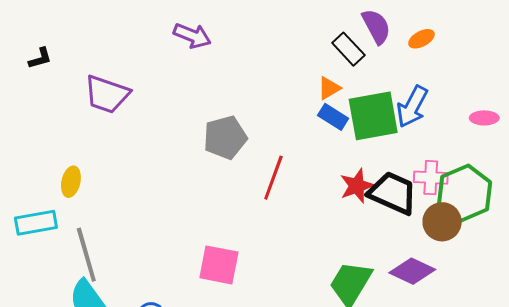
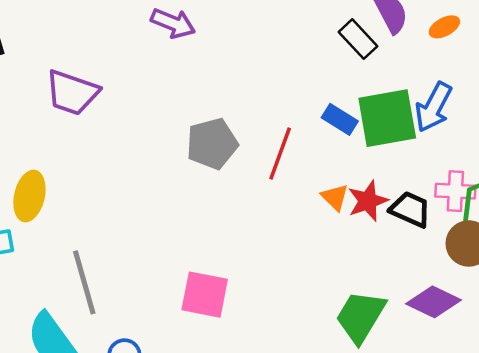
orange triangle: (329, 88) -> (335, 197), moved, turned -45
red line: (273, 178) -> (280, 153), moved
yellow ellipse: (71, 182) -> (29, 196), size x1.4
black trapezoid: (393, 193) -> (410, 209), size x0.7
gray line: (86, 255) -> (84, 282), moved

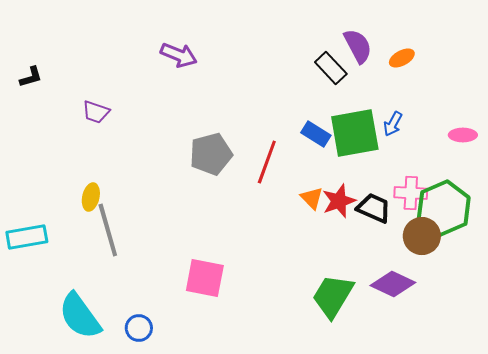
purple trapezoid: (72, 93) -> (96, 112), size x0.6
blue arrow: (433, 107) -> (393, 124), size x0.6
yellow ellipse: (29, 196) -> (91, 197), moved, size x0.7
gray line: (84, 282) -> (108, 230), moved

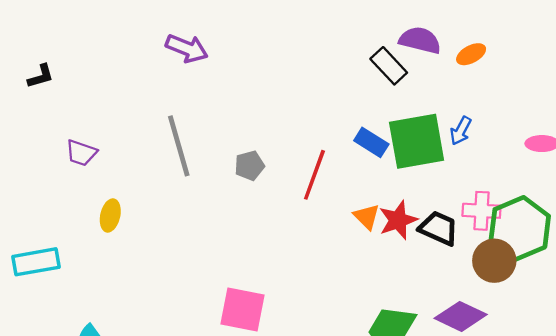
purple semicircle: (358, 46) -> (420, 40), turned -48
purple arrow: (179, 55) -> (187, 48), moved
purple trapezoid: (96, 112) -> (81, 153), moved
gray pentagon: (211, 154) -> (249, 166), size x0.6
gray line: (108, 230) -> (179, 146), moved

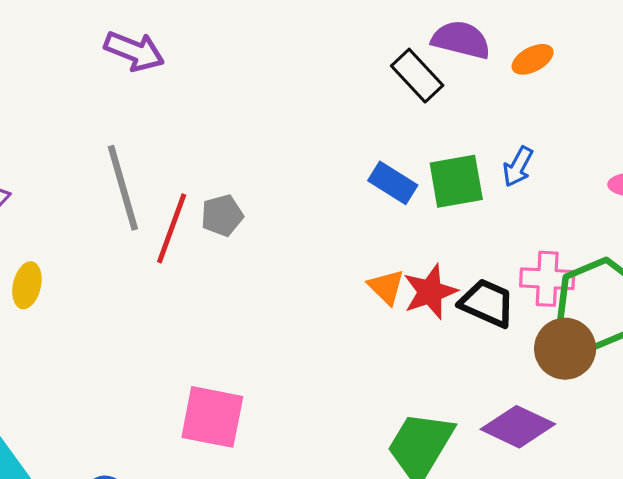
green square: (417, 141) -> (456, 181), size x0.7
red line: (314, 175) -> (172, 228), moved

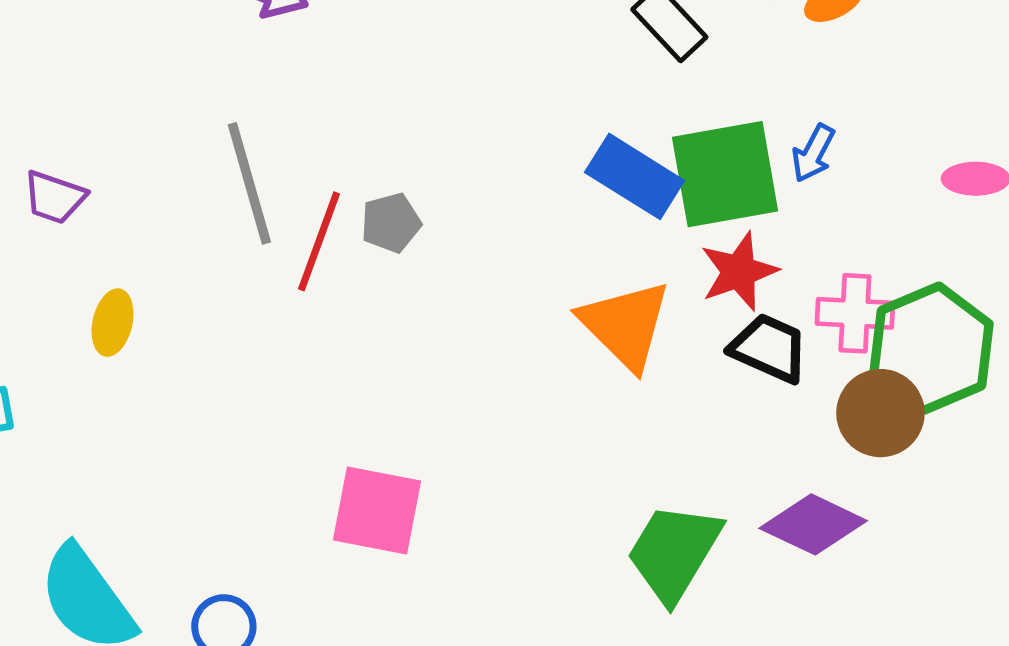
green square: (456, 181) -> (725, 174), size x1.4
blue rectangle: (393, 183) -> (635, 176), size x1.4
orange triangle: (386, 287) -> (625, 325), size x1.8
red star: (430, 292) -> (739, 272), moved

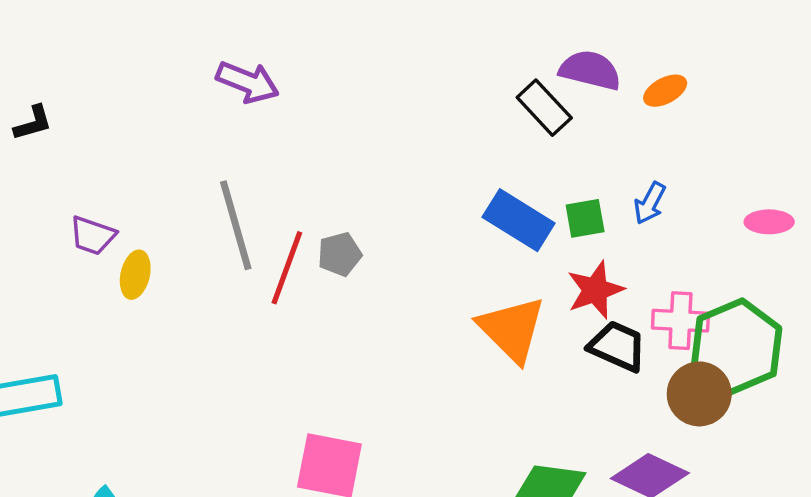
green square: (725, 174) -> (585, 218), size x0.5
yellow ellipse: (113, 323) -> (135, 275), moved

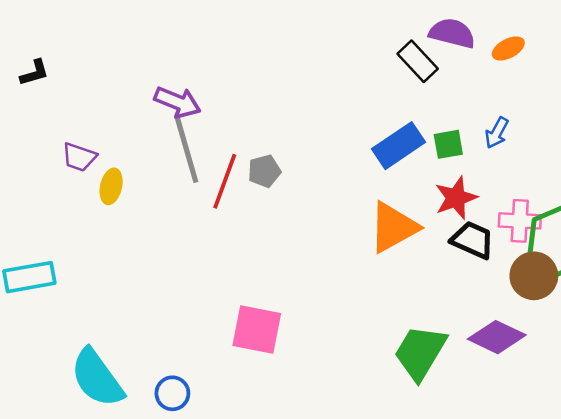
purple arrow: (248, 82) -> (178, 102), moved
blue rectangle: (519, 220) -> (398, 146), turned -66
orange triangle: (512, 329) -> (393, 227), turned 46

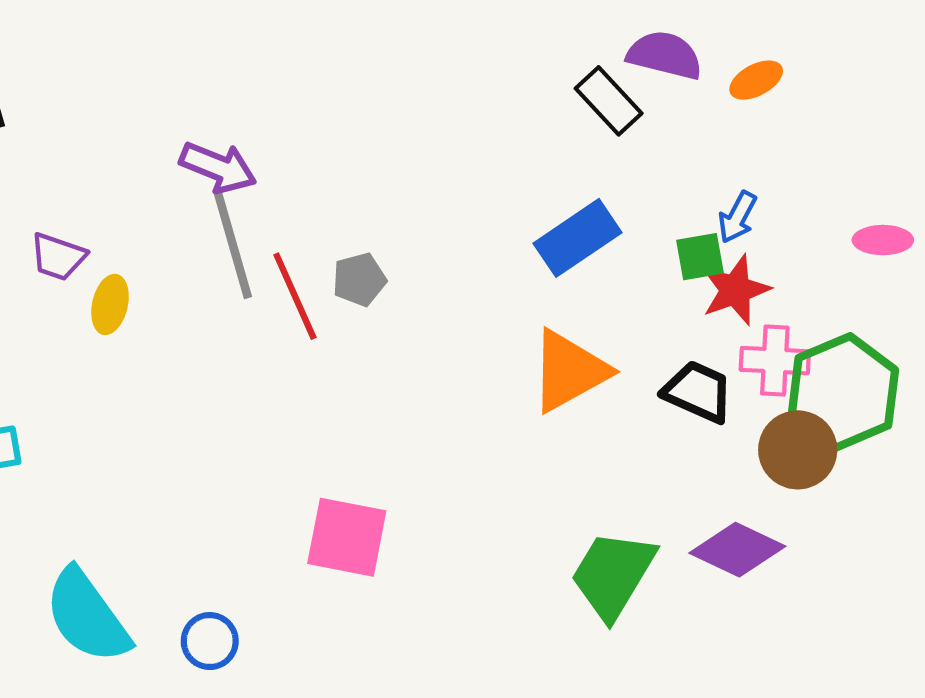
green square: (448, 144) -> (700, 257), moved
red line: (225, 181) -> (295, 296), turned -44
red star: (456, 198) -> (735, 290), moved

